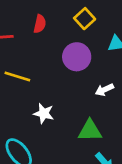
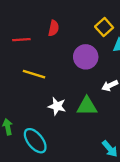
yellow square: (85, 19) -> (104, 27), moved
green triangle: (90, 131) -> (87, 106), moved

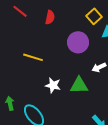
red line: (21, 40) -> (20, 11), moved, turned 42

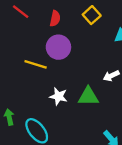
yellow square: (94, 16) -> (92, 15), moved
purple circle: (78, 42) -> (58, 47), moved

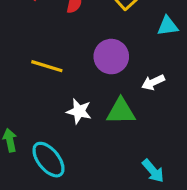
purple circle: (58, 47) -> (111, 57), moved

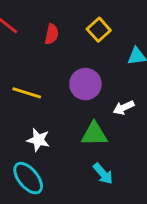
white star: (79, 111) -> (38, 140), moved
cyan arrow: (153, 171) -> (103, 174), moved

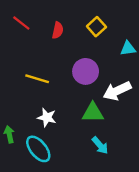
white arrow: (124, 108) -> (117, 91), size x1.6

